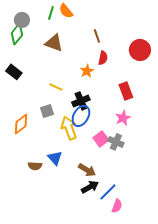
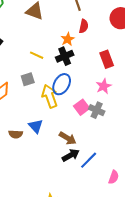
black cross: (81, 101) -> (65, 56), moved
pink semicircle: (117, 206) -> (114, 177), moved

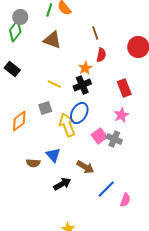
black arrow: (71, 155) -> (62, 184), moved
pink semicircle: (114, 177) -> (125, 200), moved

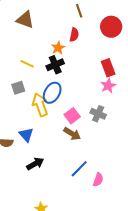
brown line: (95, 33) -> (79, 11), moved
red rectangle: (124, 88) -> (108, 68), moved
pink star: (121, 115) -> (108, 86), moved
gray cross: (114, 139) -> (98, 114), moved
brown arrow: (85, 167) -> (72, 134), moved

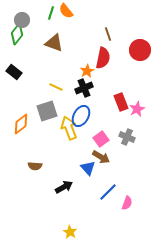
red semicircle: (74, 35) -> (103, 58), size x1.5
red rectangle: (108, 68) -> (121, 102), moved
gray square: (18, 88) -> (47, 111), size x1.5
blue triangle: (26, 135) -> (88, 168), moved

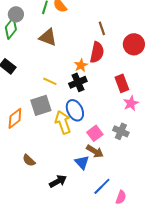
red rectangle: (121, 102) -> (122, 83), moved
blue ellipse: (81, 116) -> (75, 110), turned -55
brown semicircle: (35, 166) -> (29, 160), turned 40

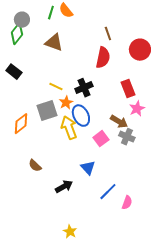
orange star: (81, 65) -> (66, 103), moved
brown arrow: (95, 151) -> (119, 122), moved

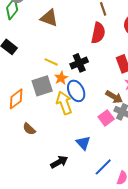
pink square: (101, 139) -> (106, 118), moved
brown semicircle: (35, 166) -> (29, 129), moved

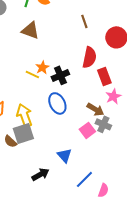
red semicircle: (98, 33) -> (89, 57), moved
orange star: (61, 78) -> (42, 67), moved
gray square: (42, 86) -> (23, 133), moved
yellow arrow: (64, 103) -> (24, 115), moved

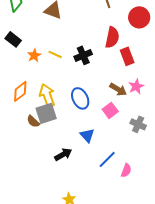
orange star: (42, 67) -> (34, 55), moved
pink star: (113, 96) -> (136, 86), moved
blue ellipse: (57, 103) -> (80, 98), moved
gray cross: (103, 124) -> (138, 124), moved

